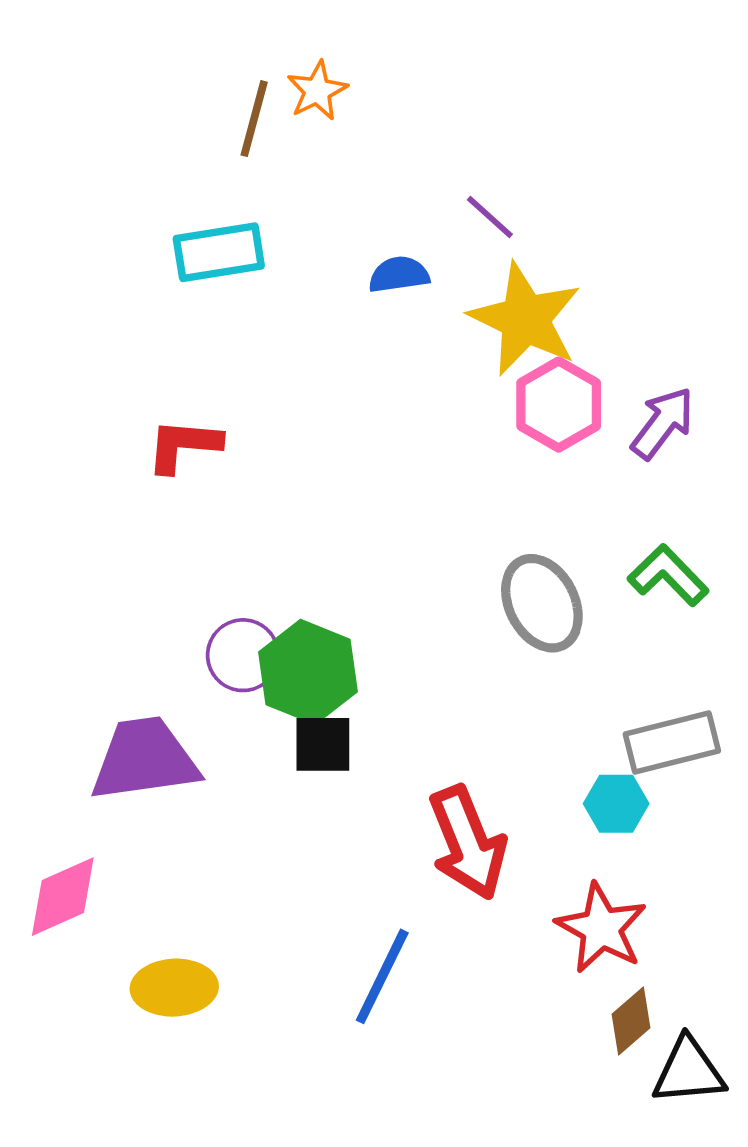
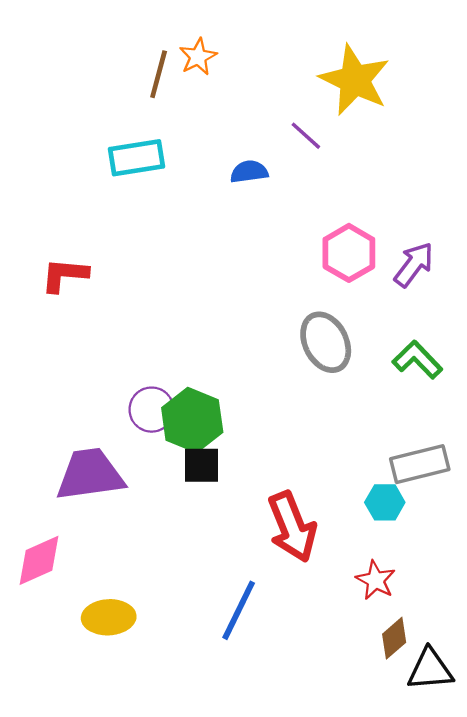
yellow star: (525, 319) -> (355, 80), moved
red L-shape: (184, 445) -> (65, 275), moved
gray ellipse: (542, 603) -> (326, 342), moved
red star: (601, 928) -> (376, 580), size x0.7

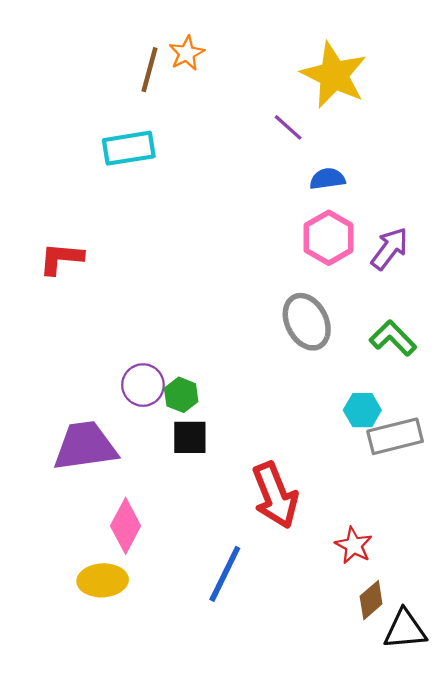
blue semicircle: (249, 172) -> (327, 179), moved
green hexagon: (192, 420) -> (181, 395), size x0.6
cyan hexagon: (385, 502) -> (362, 410), moved
pink diamond: (39, 560) -> (126, 526), moved, turned -38

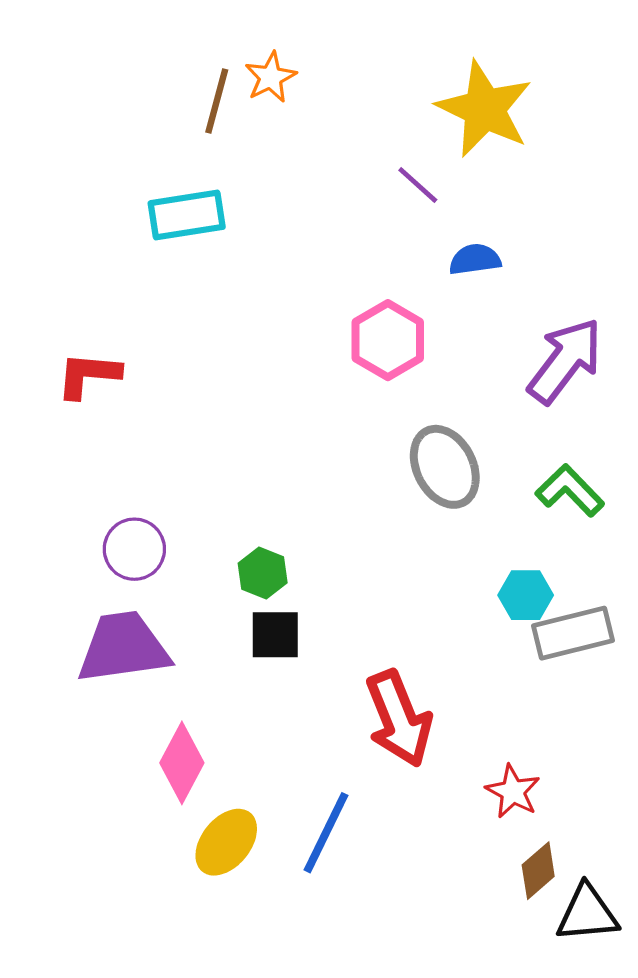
pink hexagon: (329, 238) -> (388, 340), moved
purple arrow: (390, 249) -> (565, 361), size x1.4
purple circle: (143, 385) -> (134, 549), moved
yellow ellipse: (103, 580) -> (226, 842), moved, turned -48

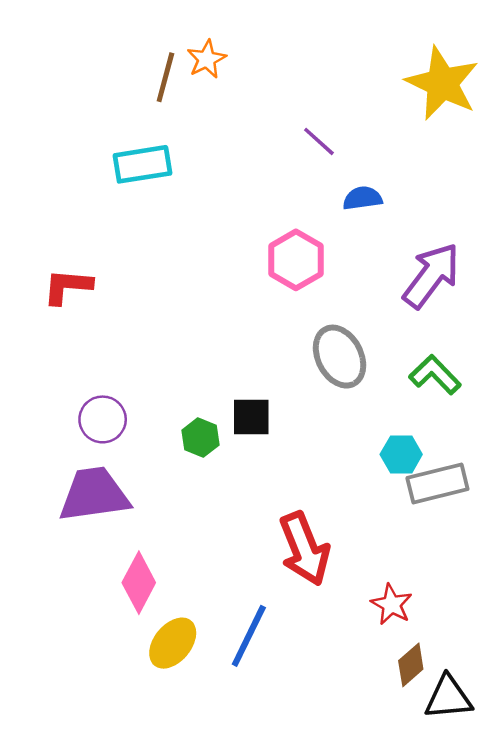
yellow star: (484, 109) -> (442, 83), moved
black square: (275, 635) -> (251, 417), moved

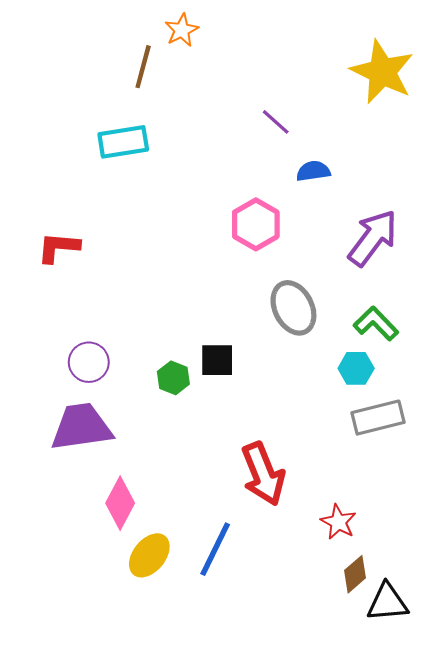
orange star: (207, 59) -> (182, 30), moved
cyan hexagon: (401, 454) -> (356, 368), moved

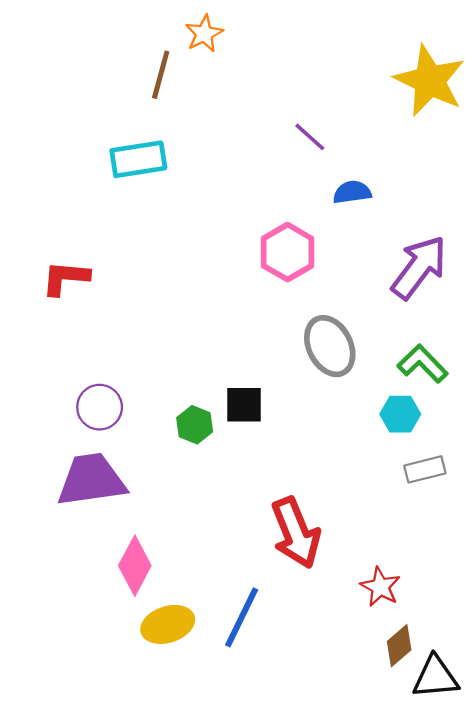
gray rectangle: (378, 418) -> (425, 469), size x0.7
yellow ellipse: (149, 555) -> (168, 624), turned 33

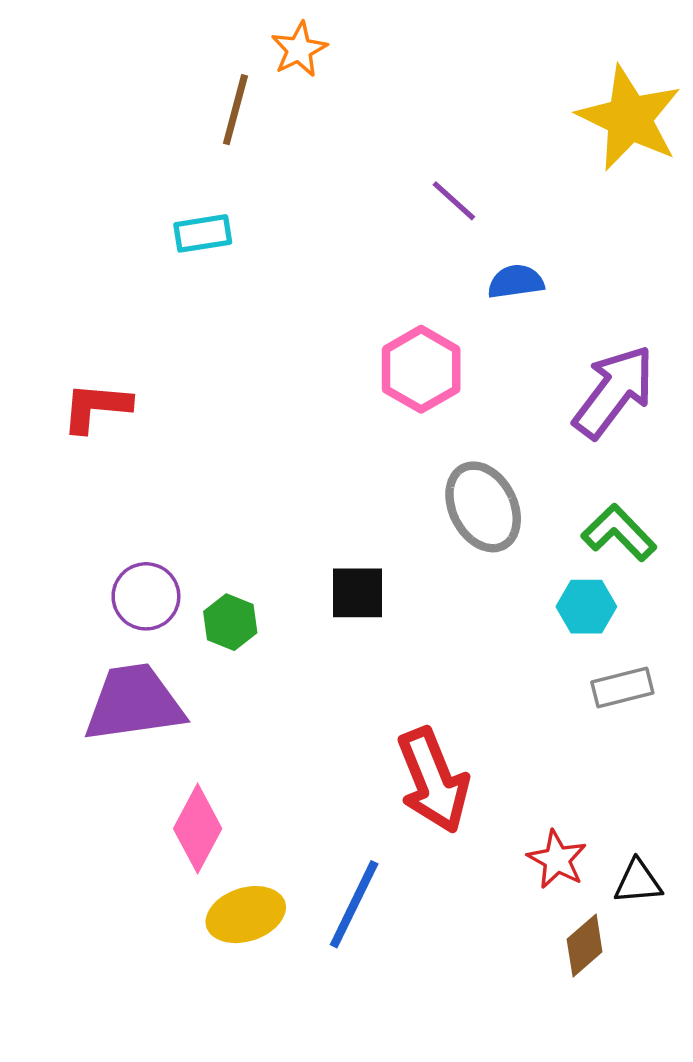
cyan rectangle: (138, 159) -> (203, 233), size x0.7
green hexagon: (195, 425) -> (230, 622), moved
black triangle: (436, 677) -> (638, 882), moved, size x0.7

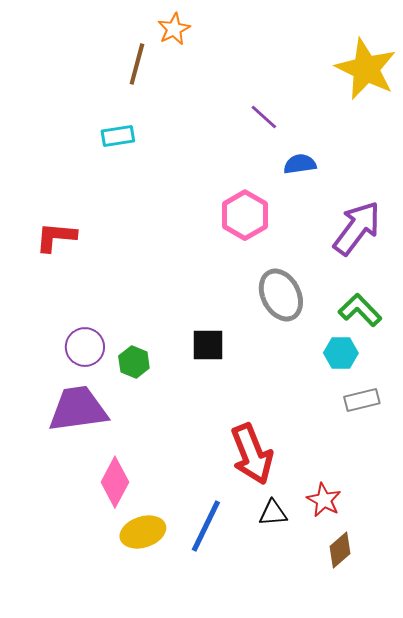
black triangle: (638, 882) -> (273, 513), moved

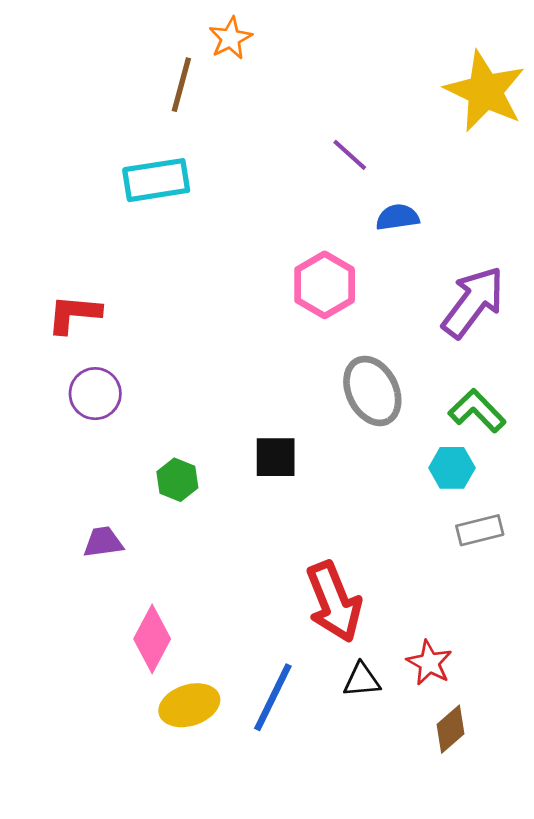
cyan rectangle: (118, 136) -> (156, 180), size x1.5
purple circle: (85, 347) -> (95, 394), moved
purple trapezoid: (78, 409) -> (103, 542), size x0.5

